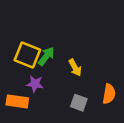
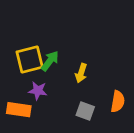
yellow square: (27, 55) -> (30, 59), turned -36
yellow arrow: (75, 68) -> (81, 73), turned 48

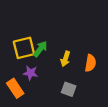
orange semicircle: (118, 102) -> (90, 63), moved
orange rectangle: (19, 110) -> (15, 88), turned 48

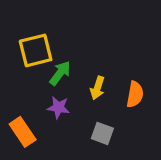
yellow square: (24, 48) -> (36, 50), moved
purple star: (30, 73) -> (58, 107), moved

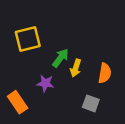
green arrow: (60, 73) -> (61, 58), moved
gray square: (102, 133) -> (91, 103), moved

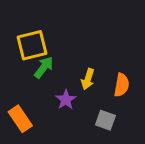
green arrow: (61, 58) -> (44, 67), moved
purple star: (45, 83) -> (66, 100), moved, turned 30

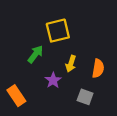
yellow square: (32, 45) -> (58, 31), moved

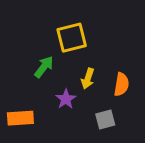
orange rectangle: (16, 96) -> (20, 118), turned -60
gray square: (85, 97) -> (105, 120), turned -35

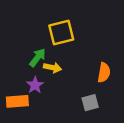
yellow arrow: (88, 79) -> (53, 68), moved, turned -96
purple star: (66, 99) -> (35, 85), moved

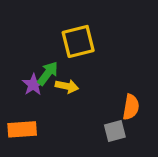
orange semicircle: (104, 73) -> (131, 107), moved
purple star: (35, 85) -> (33, 85), moved

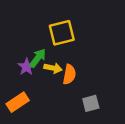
orange semicircle: (131, 107) -> (69, 74), moved
orange rectangle: (22, 129) -> (18, 102), turned -30

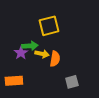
green arrow: (38, 58) -> (30, 46), turned 49
orange rectangle: (18, 102) -> (14, 81), turned 30

